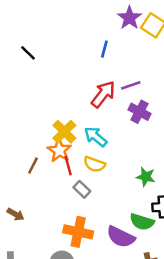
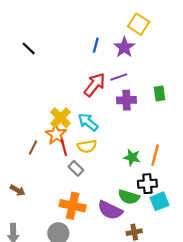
purple star: (129, 18) -> (124, 47), moved
purple cross: (139, 112) -> (127, 100), turned -30
yellow semicircle: (94, 164) -> (87, 146), turned -30

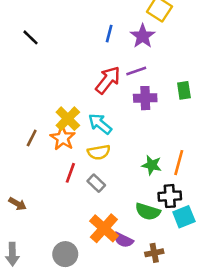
brown line: (33, 147) -> (32, 138), moved
red line: (64, 147) -> (70, 173), moved, turned 35
gray rectangle: (76, 168) -> (96, 183), moved
orange cross: (73, 206) -> (104, 228), moved, turned 30
purple semicircle: (110, 210) -> (123, 240), moved, size x0.7

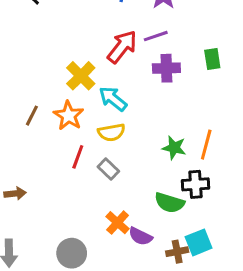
yellow cross: (68, 119) -> (81, 76), moved
brown arrow: (18, 204) -> (15, 194), turned -36
cyan square: (184, 217) -> (199, 242), moved
orange cross: (104, 228) -> (118, 223), size x0.7

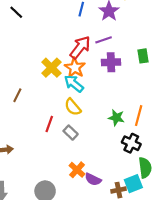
orange star: (69, 116) -> (75, 68), moved
yellow semicircle: (111, 132) -> (73, 107), turned 60
black cross: (196, 184) -> (131, 143), turned 30
green semicircle: (170, 203) -> (145, 168), moved, turned -114

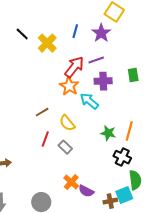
black line: (16, 12) -> (22, 34), moved
yellow cross: (51, 68) -> (47, 43), moved
cyan arrow: (74, 84) -> (89, 101), moved
brown line: (17, 95) -> (42, 112), moved, turned 32

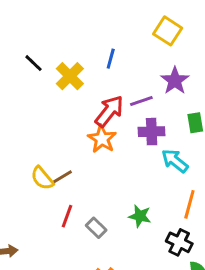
purple star: (101, 33) -> (175, 81), moved
cyan arrow: (89, 101) -> (175, 161), moved
yellow semicircle: (67, 123) -> (42, 178), moved
green star: (108, 133) -> (140, 216), moved

